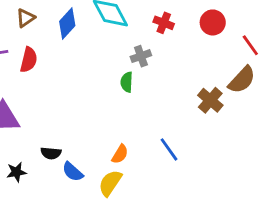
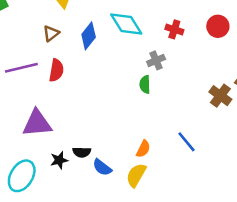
black star: (16, 172) -> (59, 160), moved

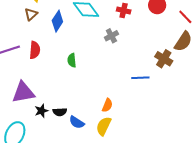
brown triangle: (51, 33) -> (31, 14), moved
green semicircle: (145, 84) -> (72, 60), moved
blue line: (186, 142) -> (140, 78), moved, turned -48
black star: (59, 160) -> (41, 111), moved

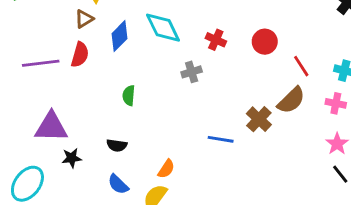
red semicircle: (35, 50) -> (80, 55), moved
black semicircle: (60, 112) -> (117, 145), moved

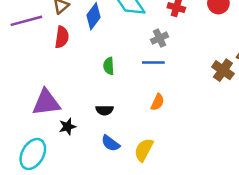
purple line: (41, 63) -> (26, 21), moved
blue line: (221, 139) -> (153, 62), moved
orange semicircle: (166, 169) -> (157, 102), moved

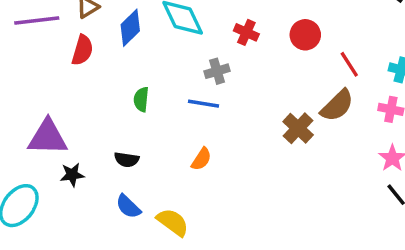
yellow semicircle: (144, 150) -> (173, 222), turned 90

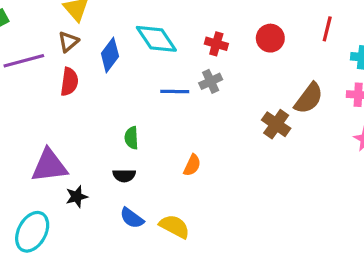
red line: (349, 64) -> (327, 29), moved, turned 55
gray cross: (217, 71) -> (211, 81), moved
green semicircle: (141, 99) -> (131, 138), moved
blue line: (204, 104) -> (175, 92), moved

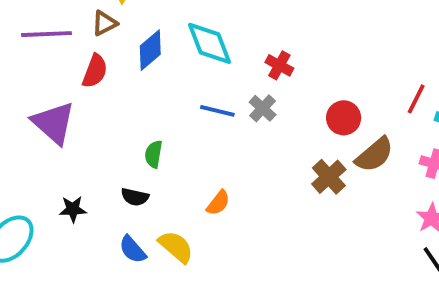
red line: (327, 29) -> (416, 99), moved
red circle: (270, 38) -> (344, 118), moved
gray cross: (211, 81) -> (263, 108), turned -35
purple triangle: (49, 166) -> (54, 123), moved, turned 36
yellow semicircle: (174, 226) -> (176, 247), moved

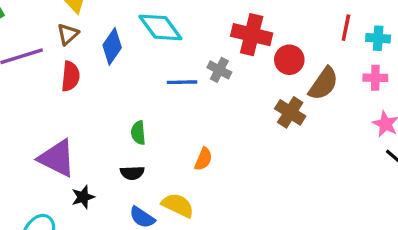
red cross: (279, 65) -> (252, 35), moved, size x1.6
purple triangle: (54, 123) -> (57, 158), moved

